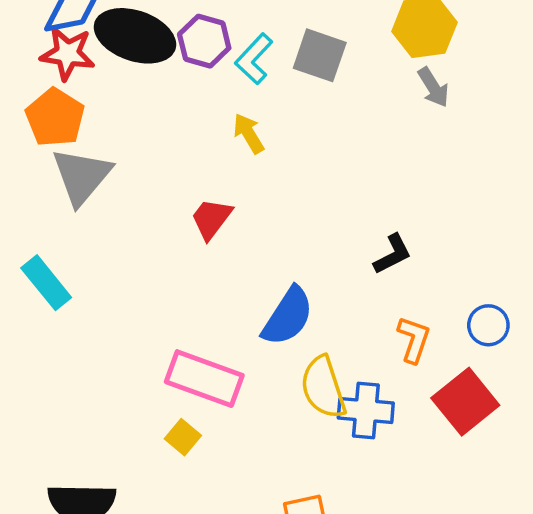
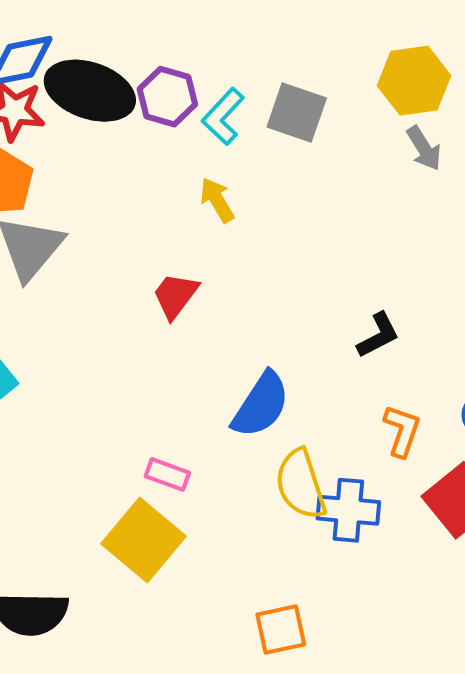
pink rectangle: (204, 379) -> (167, 474), size x0.5
yellow square: (183, 437) -> (144, 540), size x2.0

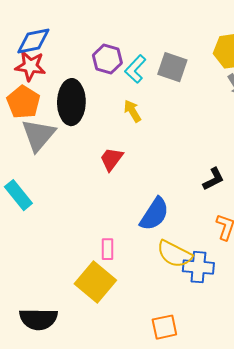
black ellipse: (90, 91) -> (71, 102), moved, turned 72
pink rectangle: (167, 474) -> (107, 249), turned 70
yellow semicircle: (301, 484) -> (174, 254), turned -45

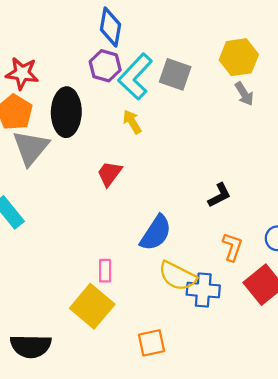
blue diamond: (33, 41) -> (111, 27), moved, turned -69
cyan L-shape: (135, 69) -> (135, 77), size x1.5
orange square: (164, 327) -> (151, 343), moved

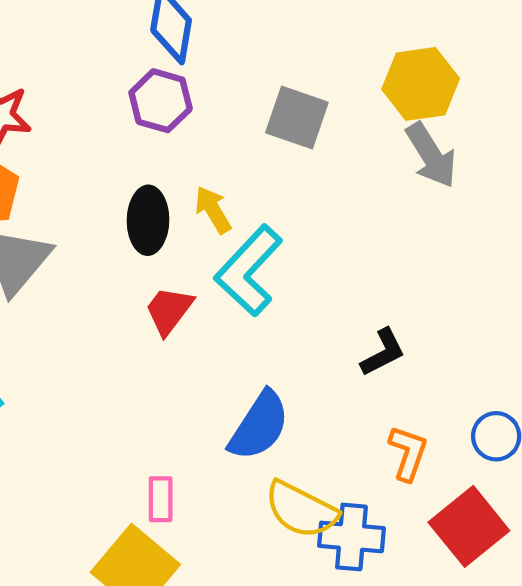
cyan L-shape: (135, 77) -> (249, 271), moved
gray arrow: (244, 94) -> (431, 155), size x1.4
black ellipse: (66, 112) -> (148, 220), moved, size x0.7

